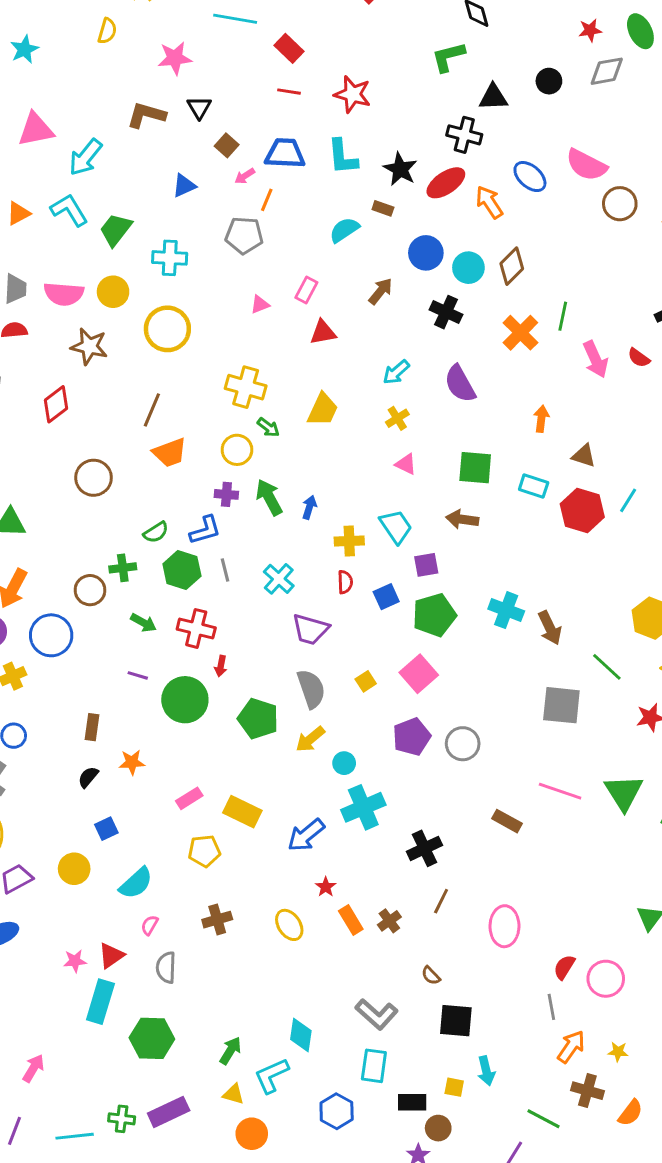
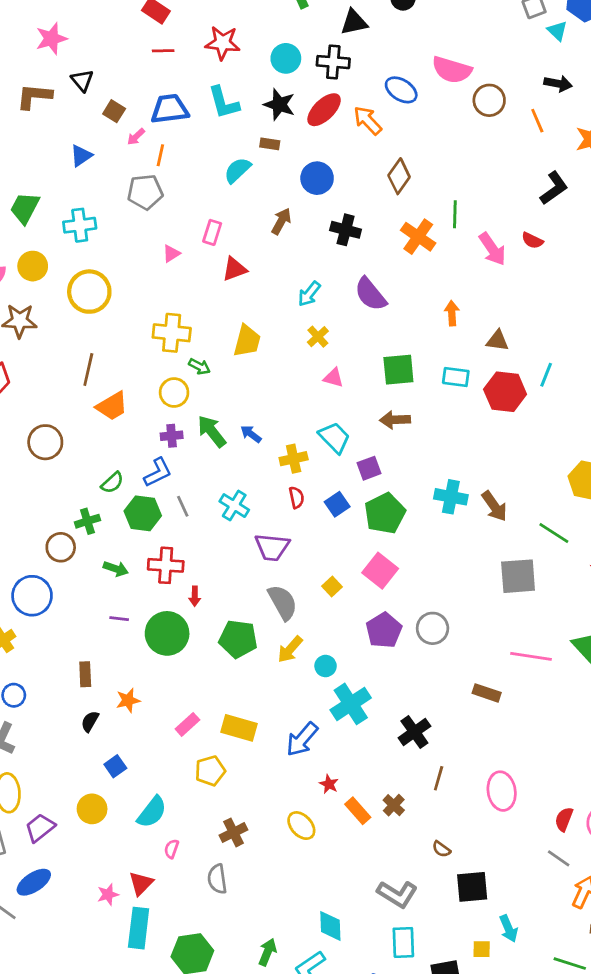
cyan circle: (468, 268) -> (286, 58), moved
blue arrow: (309, 507) -> (251, 434), turned -60
gray semicircle: (166, 967) -> (217, 879), moved
gray line: (551, 1007) -> (559, 858), turned -35

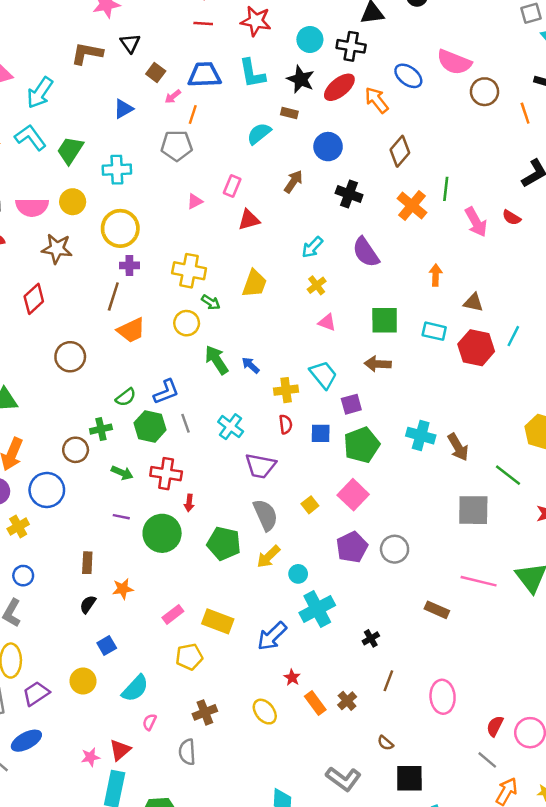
purple cross: (172, 436) -> (129, 265), moved
blue square: (337, 504) -> (321, 433), turned 30
black cross: (414, 732) -> (371, 638), size x0.6

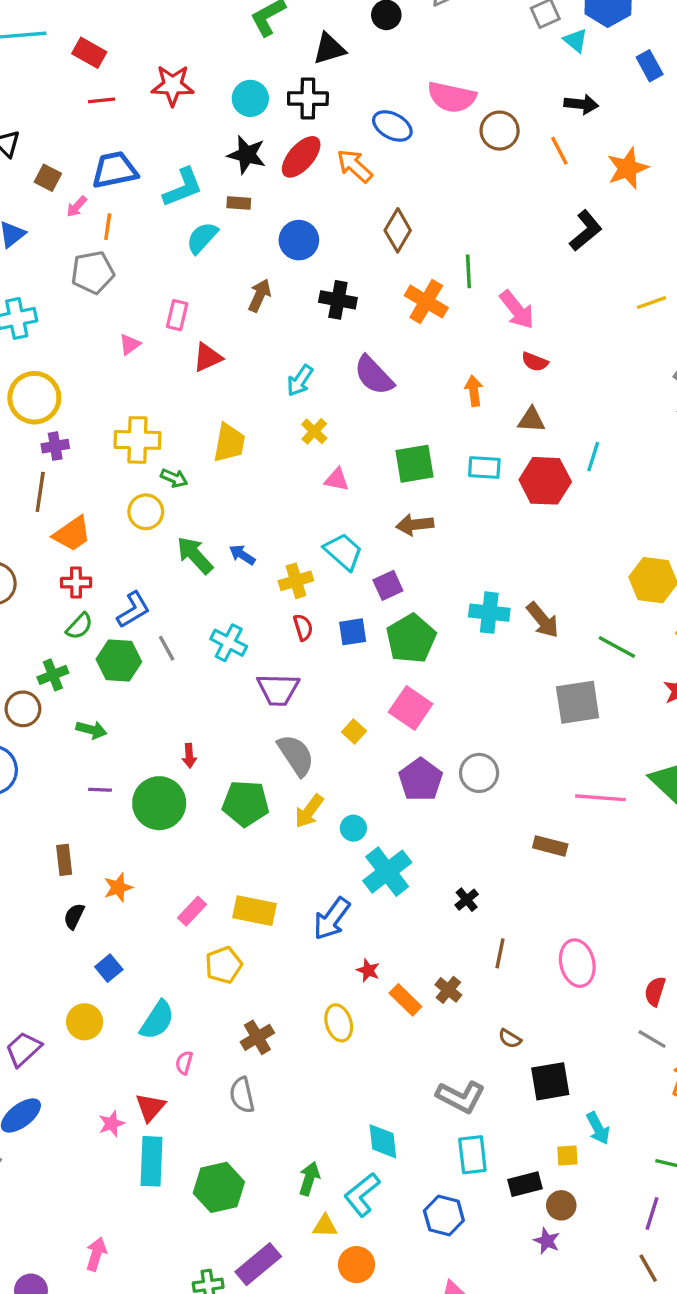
cyan L-shape: (252, 73) -> (183, 187), moved, turned -92
red semicircle: (512, 218) -> (535, 362), moved
red cross: (166, 474) -> (76, 583), moved, size x0.7
yellow ellipse: (265, 712) -> (339, 1023), turned 30

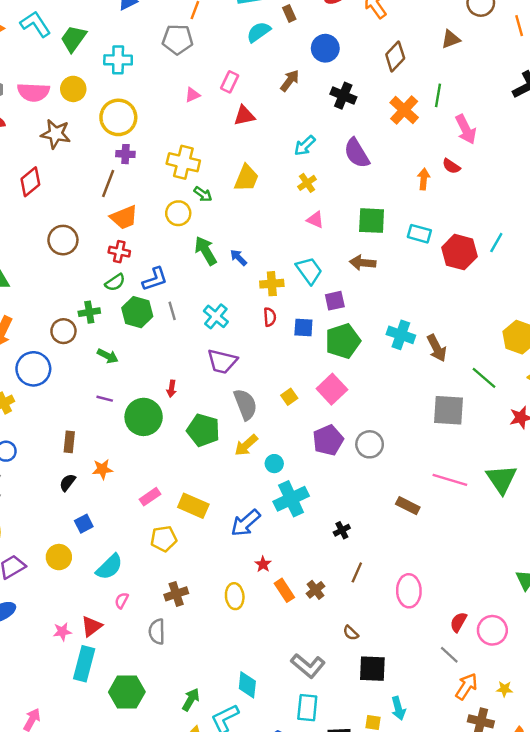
brown rectangle: (239, 203) -> (289, 13), turned 49
red semicircle: (535, 362) -> (451, 166), moved
brown triangle: (531, 420) -> (451, 39), moved, turned -36
purple trapezoid: (278, 690) -> (222, 361), moved

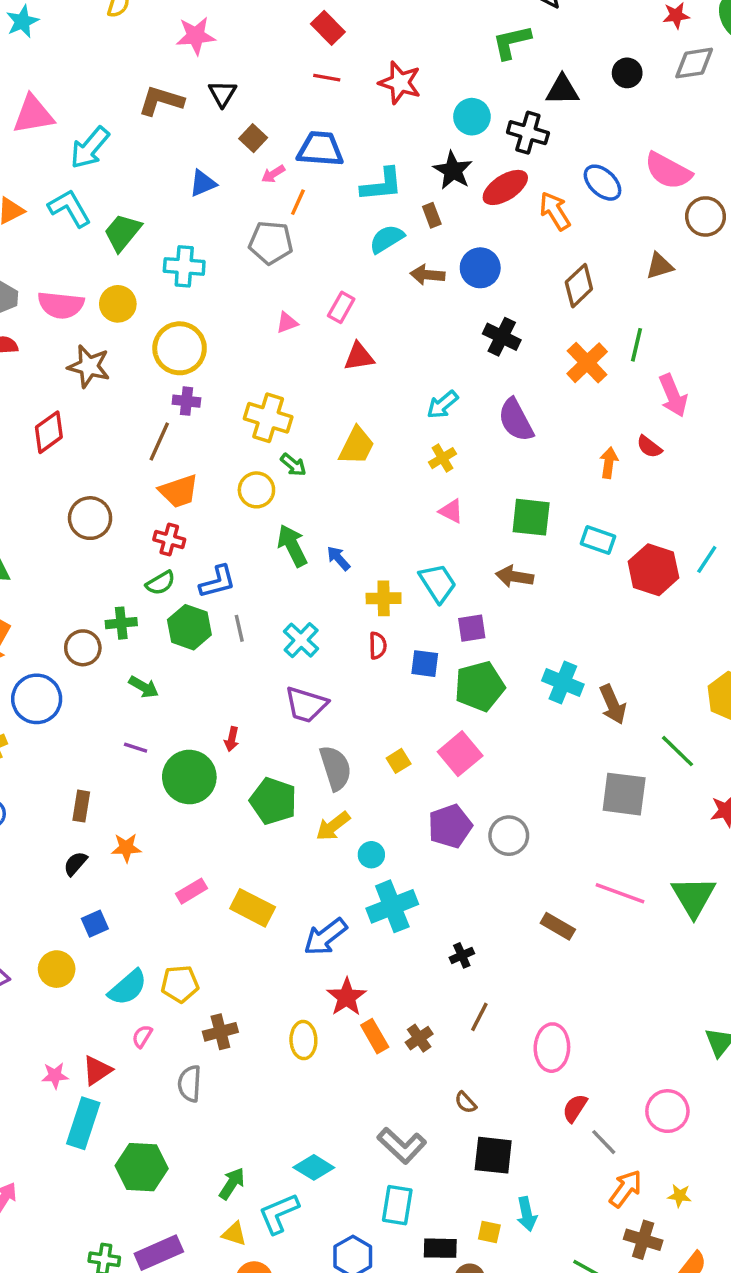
brown arrow: (290, 81) -> (427, 275), moved, turned -125
yellow pentagon: (164, 539) -> (180, 984), moved
red star: (263, 564) -> (347, 997), size x1.6
red semicircle: (458, 622) -> (575, 1108), moved
cyan diamond: (247, 685) -> (314, 1167), turned -68

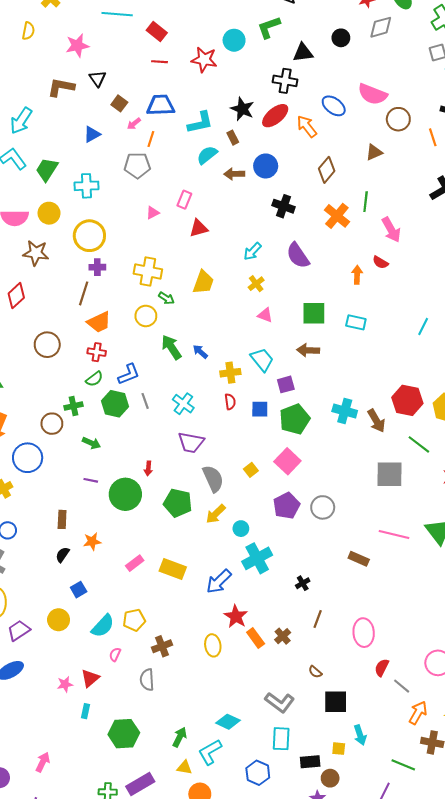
cyan circle: (472, 117) -> (234, 40), moved
red hexagon: (653, 570) -> (407, 400), moved
cyan rectangle: (83, 1123) -> (85, 711), size x0.5

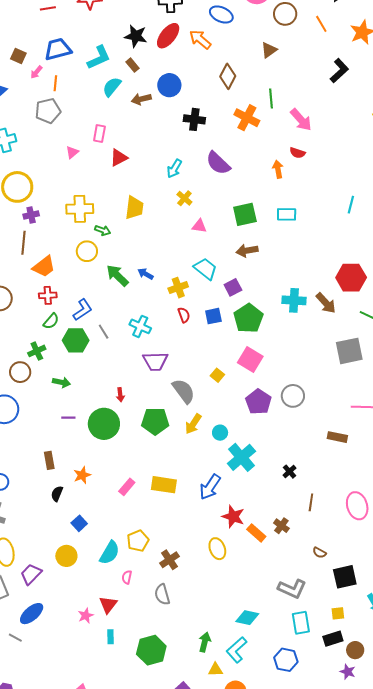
yellow square: (339, 749) -> (338, 613), moved

